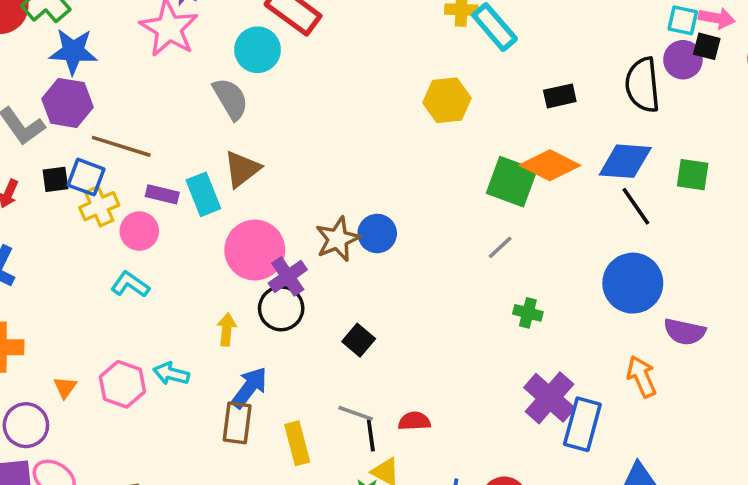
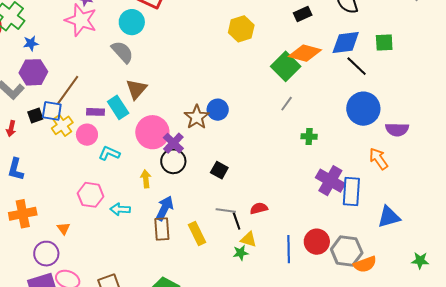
blue star: (73, 51) -> (31, 43), size x0.6
brown line: (121, 146) -> (68, 90), turned -60
green square: (512, 182) -> (286, 66), turned 36
cyan L-shape: (130, 284) -> (109, 153), moved
pink hexagon: (122, 384) -> (91, 195), moved

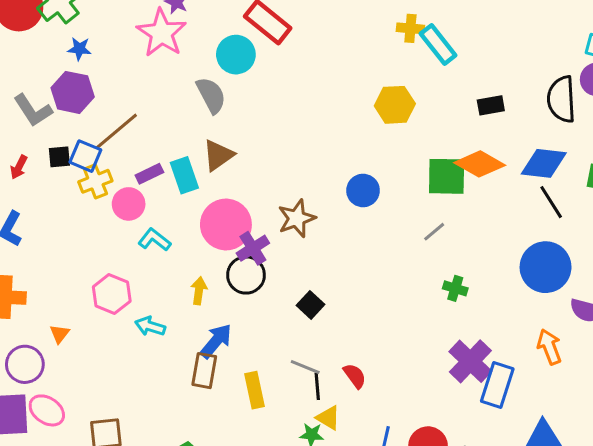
green square: (286, 66) -> (447, 176), turned 32
blue circle: (218, 110) -> (363, 191), moved
purple rectangle: (96, 112) -> (149, 174), turned -42
red semicircle: (259, 208) -> (355, 376), turned 54

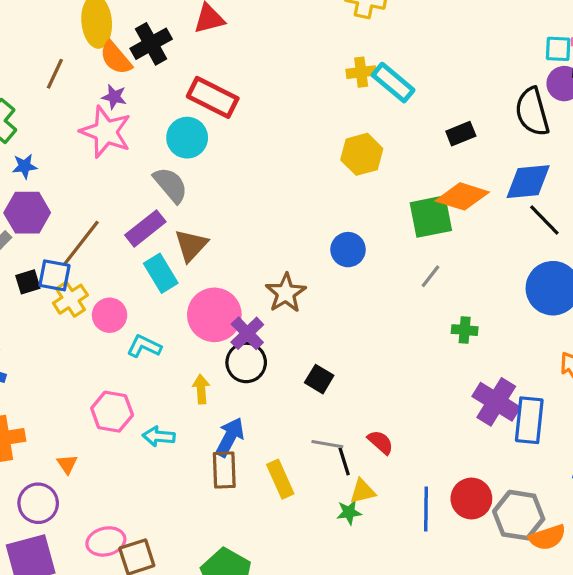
purple rectangle: (149, 174) -> (145, 228), moved, size x1.4
pink ellipse: (47, 410) -> (106, 541), moved, turned -36
yellow triangle: (328, 418) -> (362, 491), turned -32

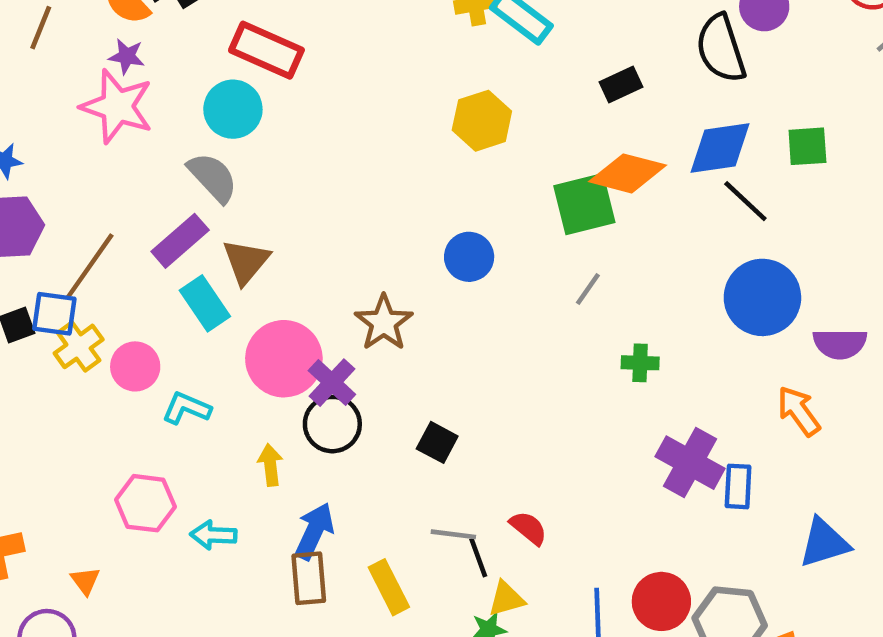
blue rectangle: (529, 420) -> (738, 486), size x0.7

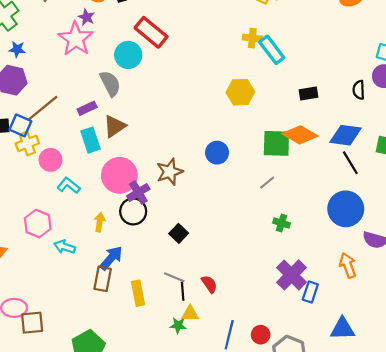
black semicircle: (721, 49) -> (359, 90), size x0.6
purple rectangle: (180, 241) -> (87, 108), size x0.7
red circle: (661, 601) -> (261, 335), size x0.7

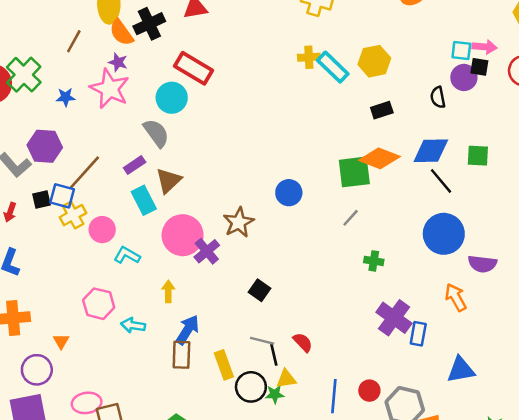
blue star: (17, 49) -> (66, 97), moved
yellow hexagon: (240, 92) -> (374, 61), moved
black circle: (133, 211) -> (251, 387), moved

